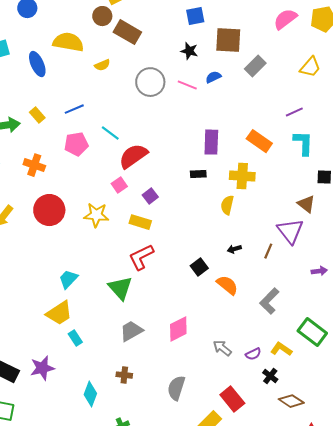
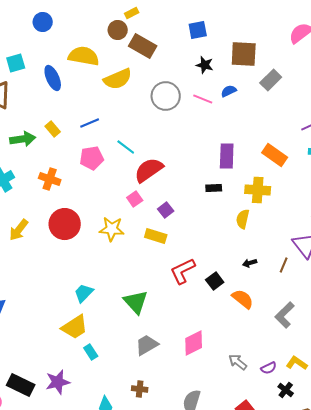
blue square: (195, 16) -> (198, 30), moved
yellow semicircle: (102, 65) -> (118, 79), size x1.8
red L-shape: (141, 257) -> (183, 271), moved

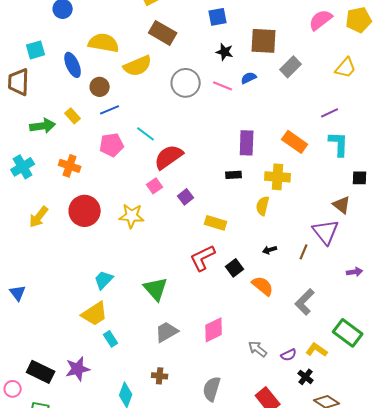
brown circle: (118, 30) -> (100, 87), moved
yellow rectangle: (156, 236) -> (216, 223), moved

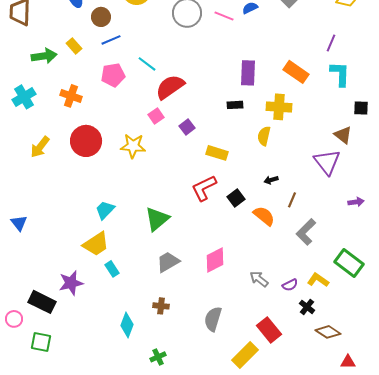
purple line: (330, 113) -> (331, 43), turned -42
brown line: (304, 252) -> (292, 200), moved
green triangle: (156, 289) -> (157, 219), turned 32
purple star: (78, 369) -> (71, 283), moved

